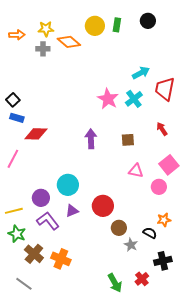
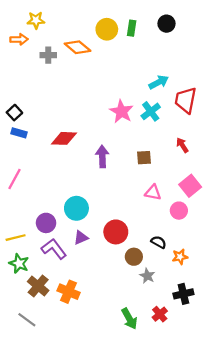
yellow star: (46, 29) -> (36, 20), moved
red diamond: (36, 134) -> (64, 138), moved
orange star: (164, 220) -> (180, 257), moved
black semicircle: (150, 233) -> (159, 242), moved

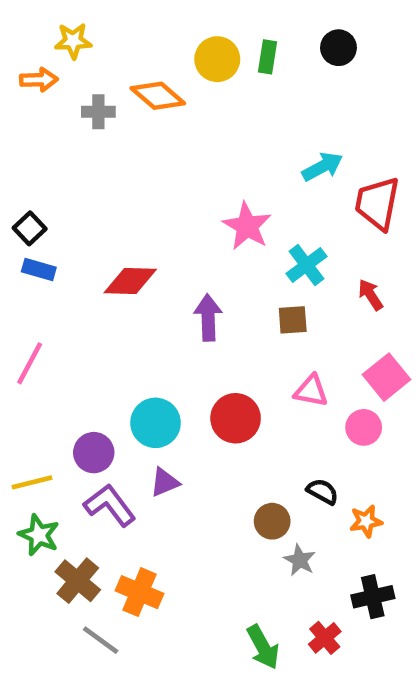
cyan cross: (151, 111) -> (306, 265), moved
red circle: (116, 232) -> (236, 418), moved
gray line: (27, 320) -> (101, 640), moved

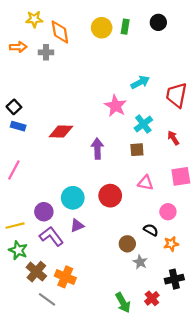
orange arrow: (39, 80) -> (18, 47), moved
orange diamond: (158, 96) -> (60, 32), moved, turned 40
cyan arrow: (322, 167) -> (140, 82), moved
pink square: (387, 377) -> (181, 176), turned 30
pink circle: (364, 427) -> (168, 212), moved

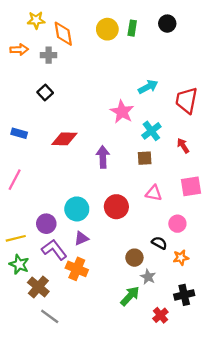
black square: (14, 107) -> (45, 92), moved
orange cross: (65, 277) -> (77, 269), moved
green arrow: (123, 303) -> (130, 296), moved, turned -108

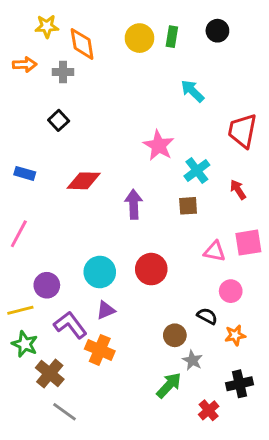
cyan arrow: (148, 87) -> (192, 91), moved, turned -108
pink triangle: (154, 193) -> (215, 251), moved
purple circle: (46, 224) -> (47, 285), moved

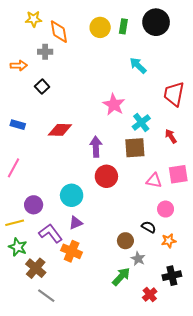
black circle: (217, 31) -> (156, 22), size x1.6
orange arrow: (25, 65) -> (19, 65), moved
brown square: (188, 206) -> (135, 148), size x1.5
red circle: (151, 269) -> (106, 176), moved

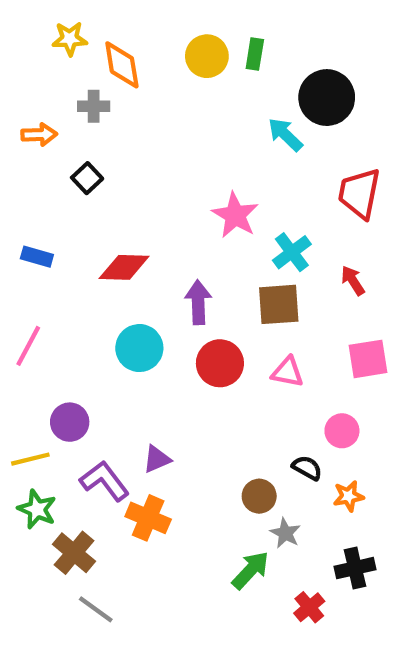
black circle: (156, 22) -> (327, 98), moved
pink triangle: (154, 181) -> (287, 372), moved
cyan circle: (72, 195) -> (139, 348), moved

